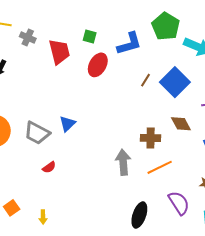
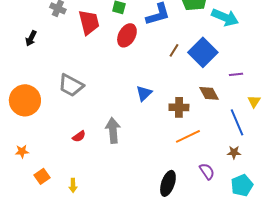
blue triangle: (67, 124) -> (144, 93), moved
gray trapezoid: (37, 133) -> (71, 85), moved
gray arrow: (123, 162) -> (113, 130), moved
purple semicircle: (179, 203) -> (207, 171), size x0.7

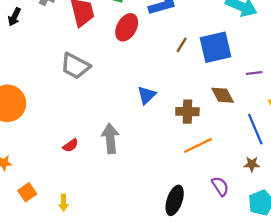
black arrow: (31, 38) -> (14, 17), moved
blue square: (203, 52) -> (216, 47), turned 32
gray trapezoid: (71, 85) -> (75, 66), moved

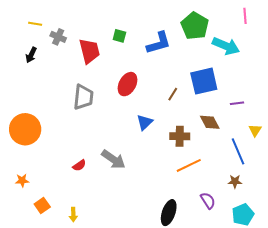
red ellipse: (127, 27) -> (128, 84), moved
brown line: (182, 45) -> (173, 94), moved
gray trapezoid: (75, 66) -> (83, 97), turned -112
gray arrow: (110, 138) -> (113, 159), turned 130

